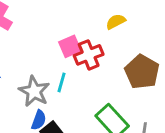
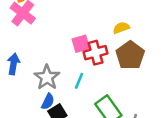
brown pentagon: (142, 72) -> (130, 55), moved
cyan line: (61, 82) -> (79, 81), moved

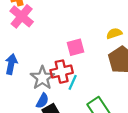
red cross: (95, 53) -> (62, 72), moved

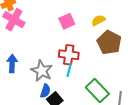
pink square: (76, 47) -> (67, 21), moved
red cross: (62, 72) -> (69, 55), moved, turned 30

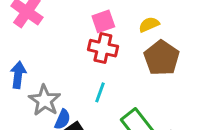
red cross: (69, 55) -> (103, 48), moved
gray star: (42, 71) -> (45, 100), moved

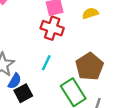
brown pentagon: (162, 58) -> (89, 67), moved

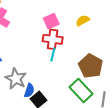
cyan line: (46, 63) -> (53, 55), moved

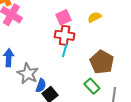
green rectangle: (81, 91) -> (92, 86), size x0.7

